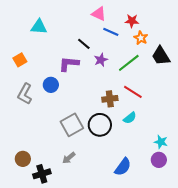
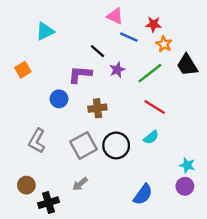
cyan triangle: (39, 27) -> (45, 31), turned -30
gray L-shape: (25, 94) -> (37, 141), moved
brown cross: (110, 99) -> (97, 108), moved

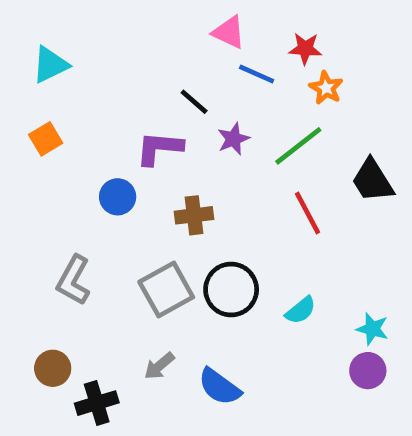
cyan triangle: (45, 31) -> (50, 65), moved
black trapezoid: (187, 65) -> (372, 181), moved
red line: (155, 107) -> (308, 213), turned 30
cyan semicircle: (151, 137) -> (301, 310), moved
blue semicircle: (143, 194) -> (220, 387), moved, turned 90

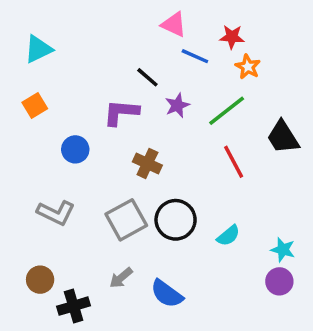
blue circle: (118, 197) -> (75, 149), moved
brown cross: (194, 215) -> (147, 163), turned 32
gray L-shape: (74, 280) -> (56, 213), turned -93

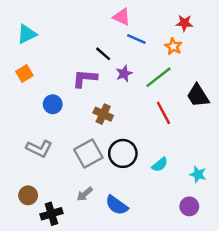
red star: (232, 37) -> (184, 23), moved
purple circle: (279, 281) -> (189, 206), moved

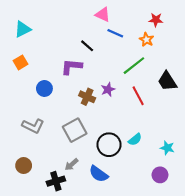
purple star: (124, 73) -> (108, 90), moved
black circle: (123, 153) -> (109, 145), moved
black cross: (51, 214) -> (56, 181), moved

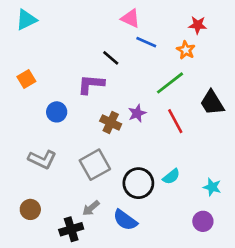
cyan triangle: (23, 29) -> (26, 20), moved

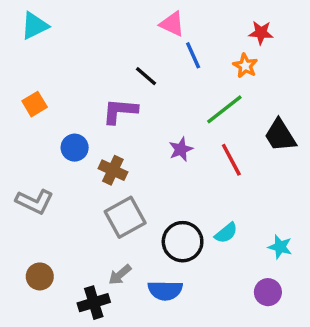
blue line: (146, 42) -> (193, 55), turned 42
brown cross: (111, 122) -> (113, 170), moved
gray L-shape: (42, 159) -> (35, 202), moved
blue semicircle: (125, 220) -> (165, 290), turned -35

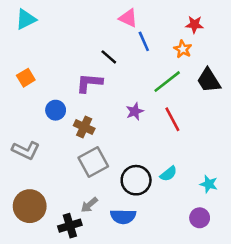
black trapezoid: (280, 135) -> (209, 80), moved
brown circle: (40, 276) -> (30, 206), size x1.6

